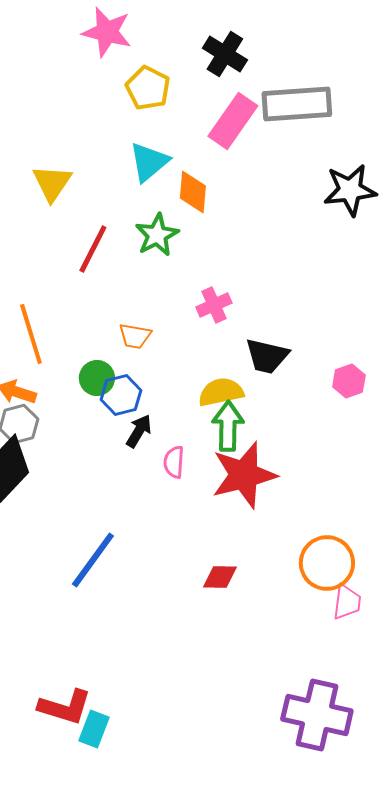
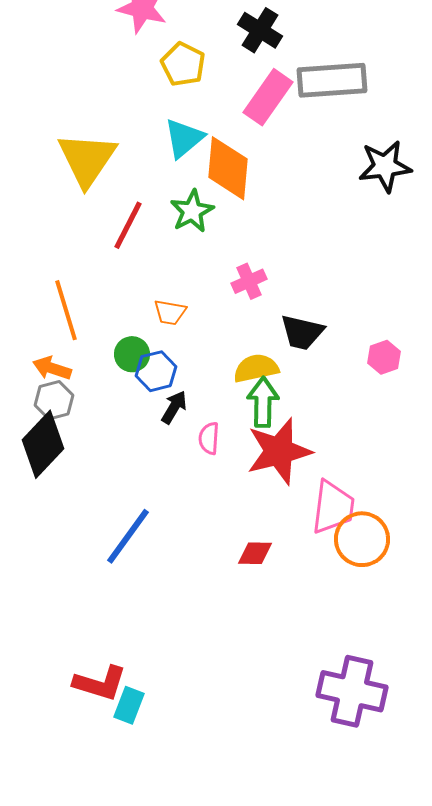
yellow triangle: (52, 183) -> (87, 159), size x1.5
orange diamond: (193, 192) -> (228, 168), size x1.5
pink trapezoid: (347, 602) -> (333, 507), moved, size x1.5

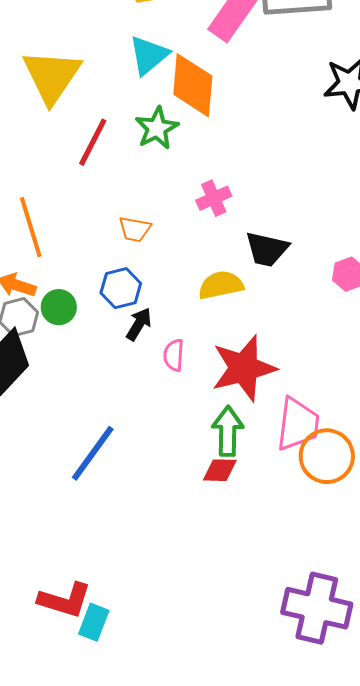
green circle: (132, 354) -> (59, 307), moved
green arrow: (263, 402) -> (228, 431), moved

